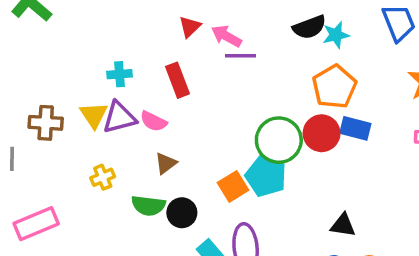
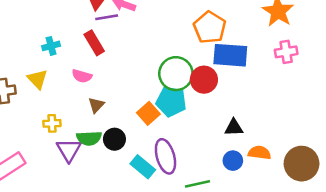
purple line: (241, 56) -> (107, 17), moved
purple triangle: (119, 117) -> (69, 150), moved, turned -36
blue rectangle: (355, 128) -> (230, 55), size x1.5
red circle: (322, 133) -> (204, 80), moved
yellow cross: (103, 177) -> (52, 123), turned 30

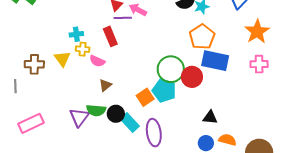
yellow cross: (52, 123) -> (83, 49), moved
cyan rectangle: (143, 167) -> (130, 123), moved

